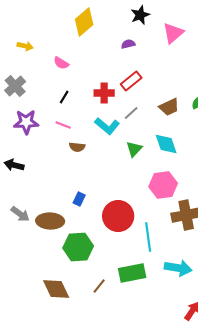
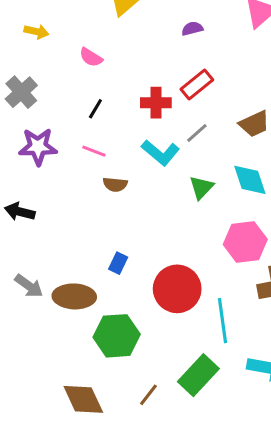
green rectangle: (132, 273) -> (198, 375), turned -36

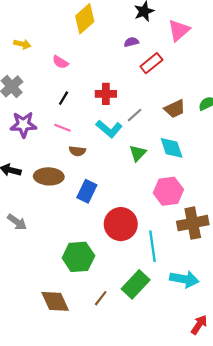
red rectangle: (197, 85) -> (151, 63), moved
blue rectangle: (118, 263) -> (87, 191), moved, size x1.5
brown ellipse: (74, 296) -> (49, 176), moved

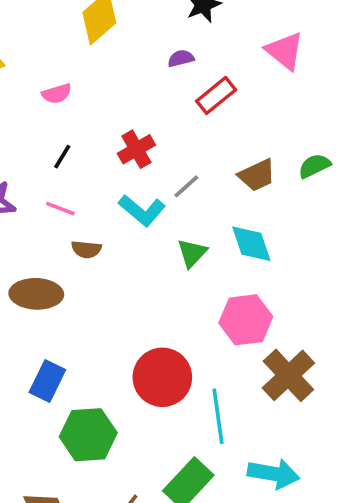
pink triangle: (179, 30) -> (285, 51), moved, turned -40
pink semicircle: (60, 62) -> (57, 94), turned -49
red cross: (106, 94) -> (136, 149), turned -30
blue rectangle: (87, 191) -> (47, 381), moved
brown cross: (193, 223) -> (288, 375), turned -32

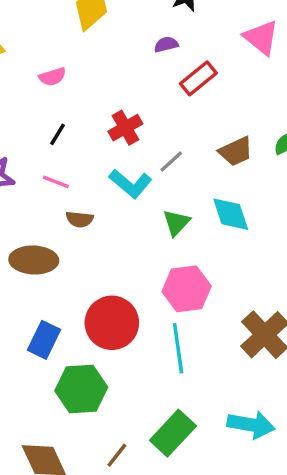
pink hexagon: (246, 320) -> (187, 289), moved
red circle: (162, 377) -> (112, 323), moved
cyan line: (218, 416) -> (178, 348), moved

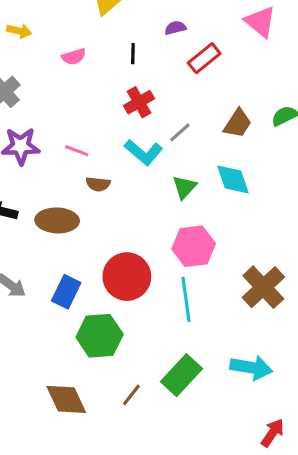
black line: (58, 134) -> (133, 54), moved, turned -30
brown trapezoid: (236, 151) -> (238, 123), turned -32

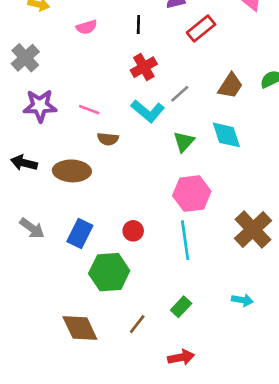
red circle: (127, 277) -> (133, 231), moved, size x0.5
cyan arrow: (251, 368) -> (242, 300), size x0.6
green rectangle: (181, 375) -> (181, 307), size x0.6
red arrow: (272, 433) -> (181, 357), moved, turned 45

